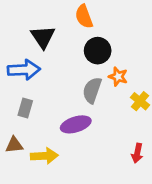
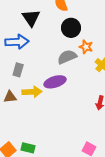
gray semicircle: (92, 90) -> (67, 57), turned 48
yellow arrow: (44, 156) -> (32, 92), moved

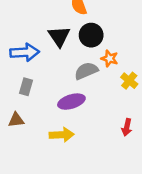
black triangle: (31, 18) -> (59, 36), moved
yellow arrow: (32, 92) -> (62, 135), moved

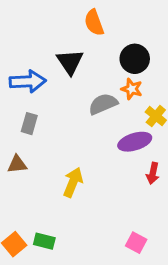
black circle: (91, 35) -> (135, 59), moved
purple ellipse: (71, 102) -> (135, 142), moved
yellow arrow: (62, 135) -> (73, 182), turned -65

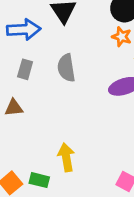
gray semicircle: (103, 104) -> (66, 68), moved, turned -76
yellow arrow: (73, 182) -> (66, 157), moved, turned -32

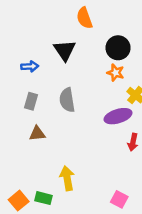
blue arrow: (24, 30) -> (30, 66), size x0.6
brown triangle: (14, 108) -> (37, 134), moved

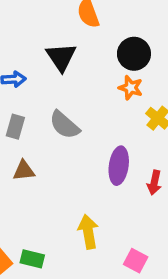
gray semicircle: (67, 100) -> (64, 125), turned -40
purple ellipse: (118, 116) -> (119, 166), moved, turned -65
yellow arrow: (67, 178) -> (88, 232), moved

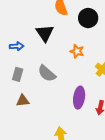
black circle: (134, 54) -> (88, 18), moved
orange star: (131, 88) -> (77, 51), moved

